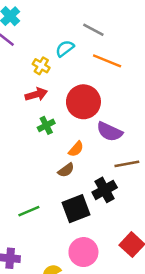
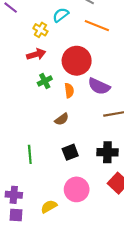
orange semicircle: (76, 149) -> (69, 90), moved, turned -48
black cross: (105, 190) -> (107, 152), moved, turned 30
black square: (76, 209) -> (70, 152), size x0.7
green line: (29, 211) -> (30, 154), turned -72

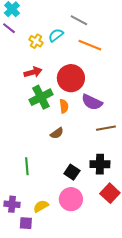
yellow cross: (40, 30) -> (36, 41), moved
green cross: (45, 81) -> (41, 97), size x1.6
black square: (70, 152) -> (72, 172), moved, turned -35
yellow semicircle: (49, 206) -> (41, 206), moved
purple square: (16, 215) -> (26, 223), moved

